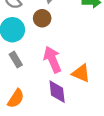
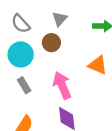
orange triangle: (81, 73) -> (98, 65), moved

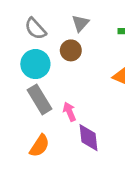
gray rectangle: (24, 85) -> (39, 99), size x1.5
pink arrow: (62, 85) -> (69, 112), moved, size x0.6

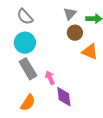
gray triangle: (80, 23) -> (70, 14), moved
brown circle: (71, 50) -> (75, 33), moved

